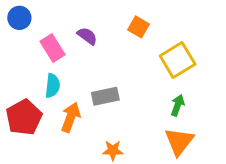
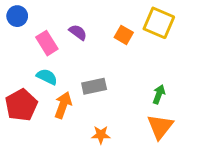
orange square: (138, 27) -> (124, 35), moved
yellow square: (178, 60) -> (159, 23), moved, turned -36
cyan semicircle: (53, 86) -> (47, 77), turned -70

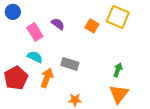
gray rectangle: (94, 86) -> (70, 64), turned 30

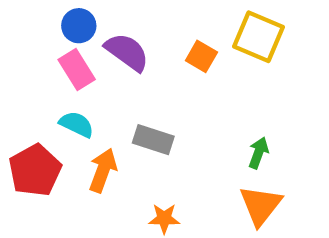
blue circle: (13, 12) -> (79, 26), moved
purple semicircle: (58, 24) -> (127, 52), size x1.5

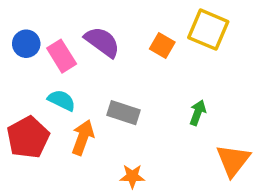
blue circle: (79, 26) -> (26, 44), moved
green arrow: (258, 153) -> (198, 113), moved
orange triangle: (261, 205) -> (233, 160), moved

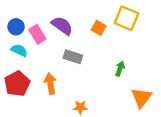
cyan semicircle: (62, 100) -> (19, 50), moved
gray rectangle: (123, 113) -> (73, 57), moved
orange arrow: (83, 137) -> (50, 84), turned -30

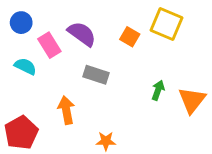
blue circle: (16, 27) -> (21, 23), moved
red pentagon: (17, 84) -> (21, 133), moved
orange triangle: (141, 98) -> (192, 100), moved

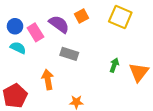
blue circle: (21, 23) -> (15, 26), moved
orange square: (130, 37) -> (81, 16), moved, turned 32

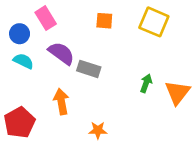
orange square: (81, 16) -> (104, 21), turned 32
purple semicircle: (59, 24) -> (61, 53), moved
pink rectangle: (35, 32) -> (46, 18), moved

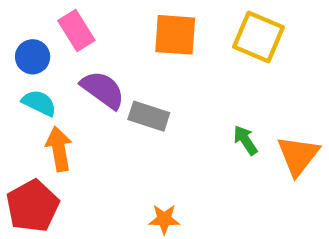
orange square: (104, 21) -> (175, 35), size x1.5
green arrow: (146, 83) -> (245, 140), turned -54
orange arrow: (61, 102) -> (59, 149), moved

